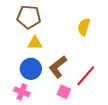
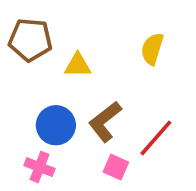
brown pentagon: (29, 17) -> (30, 40), moved
yellow triangle: (35, 43) -> (78, 65), moved

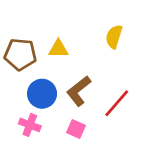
brown pentagon: (30, 40) -> (20, 54), moved
pink square: (116, 167) -> (76, 129), moved

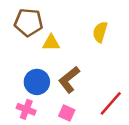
brown pentagon: (20, 54) -> (29, 22), moved
red line: (117, 103) -> (111, 103), moved

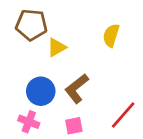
yellow triangle: (51, 43) -> (57, 47), turned -30
pink square: (67, 113) -> (74, 126), turned -35

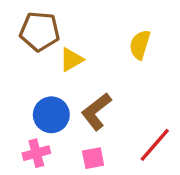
pink cross: (29, 122) -> (36, 153), turned -36

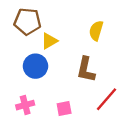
brown L-shape: (96, 111) -> (86, 70), moved, turned -40
blue circle: (51, 115) -> (35, 66), moved

